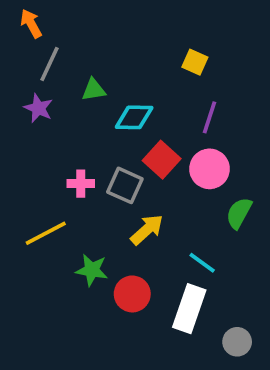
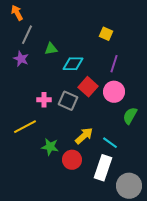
yellow arrow: (147, 230) -> (84, 136), moved
gray circle: (237, 342) -> (129, 186), size x1.6

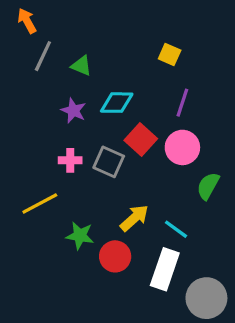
green triangle: (51, 49) -> (81, 66), moved, turned 32
purple star: (21, 59) -> (73, 111), moved

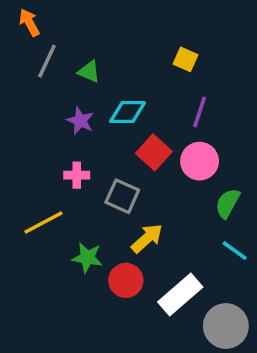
gray square: (109, 162) -> (122, 196), moved
cyan line: (176, 229) -> (235, 251), moved
white rectangle: (165, 269) -> (180, 294), turned 30

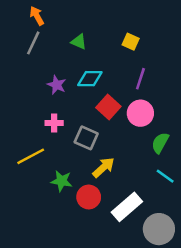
orange arrow: (29, 23) -> (37, 16), moved
green triangle: (89, 72) -> (79, 42), moved

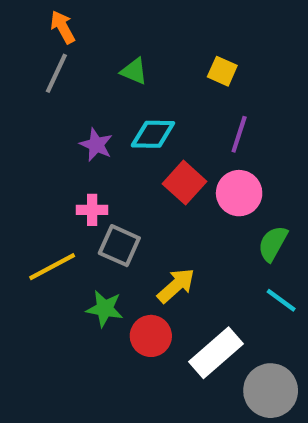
gray square: (86, 138) -> (119, 246), moved

